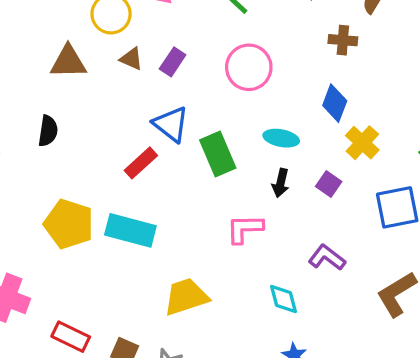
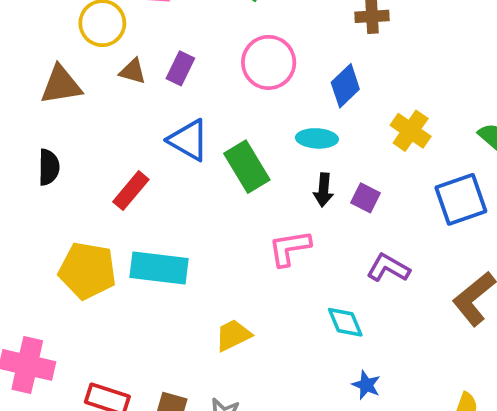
blue diamond: (335, 103) -> (345, 86), moved, turned 33
red rectangle: (141, 163) -> (131, 191), moved
purple square: (329, 184) -> (366, 198), moved
yellow trapezoid: (186, 297) -> (233, 335), size x0.7

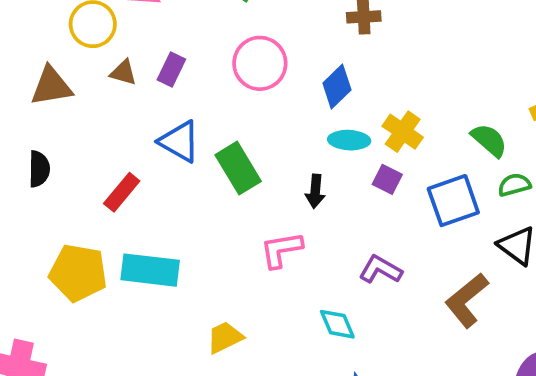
cyan ellipse: (317, 138) -> (349, 140), moved
purple square: (366, 198) -> (387, 179), moved

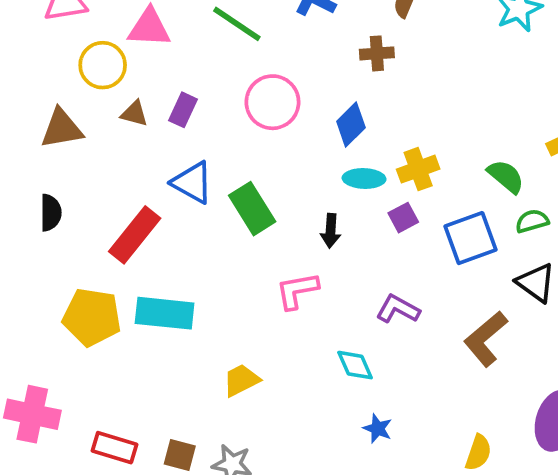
yellow cross: (403, 132) -> (418, 169), turned 36
purple square: (387, 179) -> (403, 218), turned 36
red rectangle: (122, 192) -> (135, 235), size x1.4

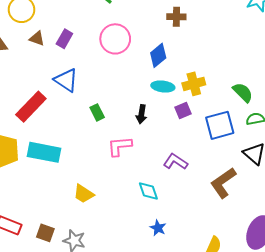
green rectangle: (252, 209) -> (97, 112), moved, size x0.6
yellow trapezoid: (241, 380) -> (84, 194), turned -125

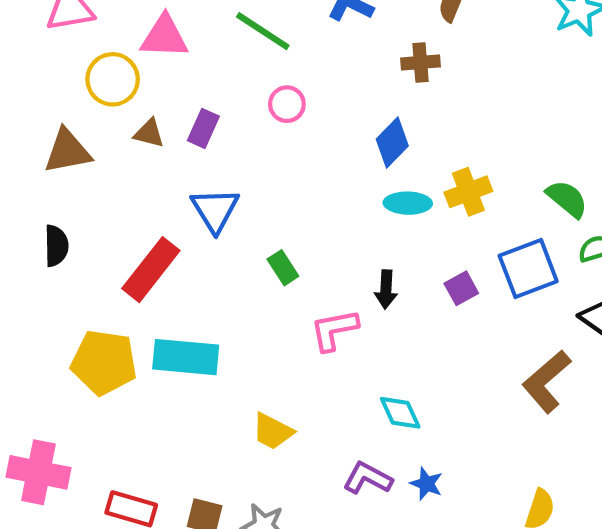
pink circle: (115, 39) -> (287, 104), moved, size x0.6
blue triangle: (66, 80) -> (215, 210), turned 30
purple square: (183, 110) -> (461, 288), moved
black arrow: (141, 114) -> (386, 289), moved
purple L-shape: (175, 162) -> (368, 478), moved

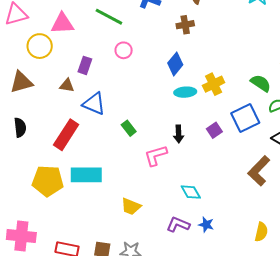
brown triangle: (149, 133) -> (67, 85), moved
blue triangle: (215, 210) -> (94, 104), turned -30

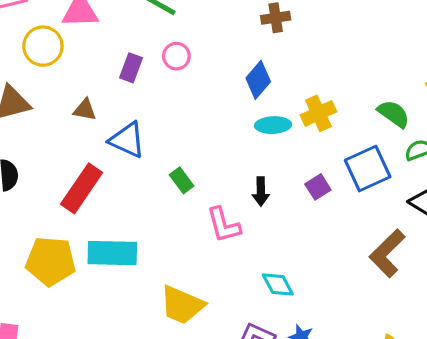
purple rectangle: (85, 65) -> (131, 68), moved
pink L-shape: (156, 156) -> (224, 225), turned -90
yellow trapezoid: (131, 206) -> (182, 305), size x1.4

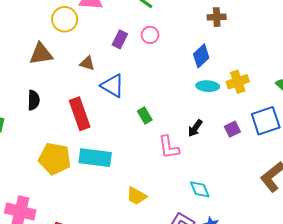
red rectangle: (82, 188) -> (80, 114), turned -60
black arrow: (261, 192) -> (195, 128), turned 30
yellow trapezoid: (182, 305) -> (136, 196), size x0.7

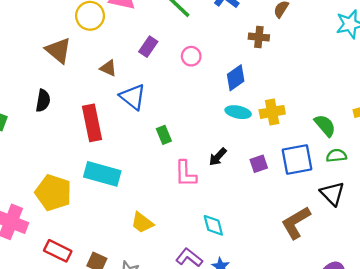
pink circle: (150, 35) -> (191, 56), moved
brown triangle: (41, 54) -> (58, 50), turned 40
yellow pentagon: (55, 159) -> (53, 193), moved

